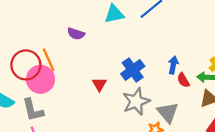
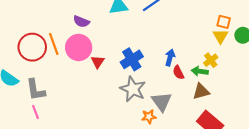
pink circle: (41, 79) -> (79, 47), moved
red triangle: (99, 84) -> (98, 62), moved
gray star: (136, 101) -> (133, 89), turned -30

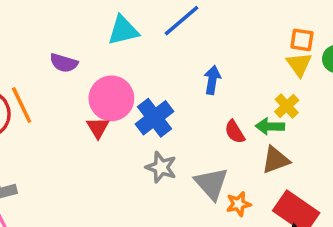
pink circle: (79, 47) -> (111, 98), moved
blue arrow: (170, 57) -> (212, 80), moved
gray star: (133, 89) -> (161, 167), size x0.7
orange star: (149, 117) -> (239, 204), moved

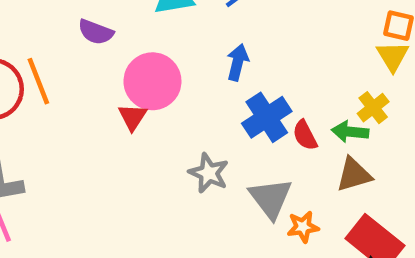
blue arrow: (212, 80) -> (238, 62), moved
blue cross: (154, 118) -> (267, 117), moved

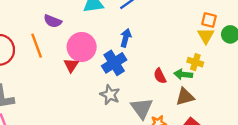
orange line: (38, 81) -> (37, 46), moved
yellow cross: (373, 108) -> (195, 62), turned -35
blue cross: (267, 117) -> (114, 63), moved

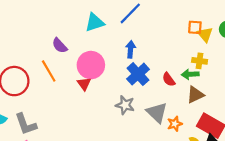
orange square: (209, 20) -> (195, 27), moved
purple semicircle: (53, 21) -> (60, 46), turned 35
blue cross: (114, 63) -> (138, 74), moved

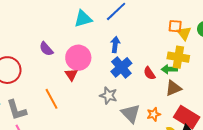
purple semicircle: (60, 46) -> (46, 49), moved
yellow cross: (200, 61) -> (178, 57), size x1.5
orange line: (49, 71) -> (52, 99), moved
gray triangle: (157, 113) -> (131, 113), moved

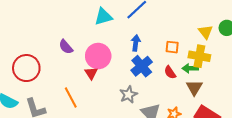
orange square: (175, 26) -> (172, 47), moved
brown triangle: (173, 88) -> (194, 88), turned -36
gray star: (108, 96) -> (128, 95), turned 30

